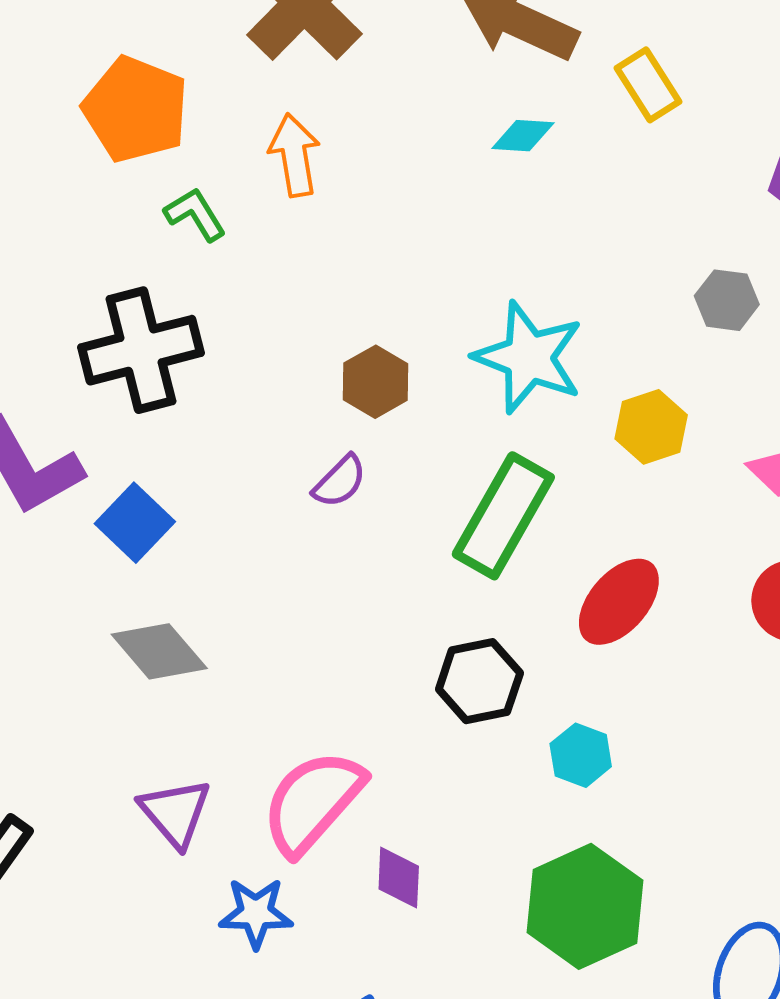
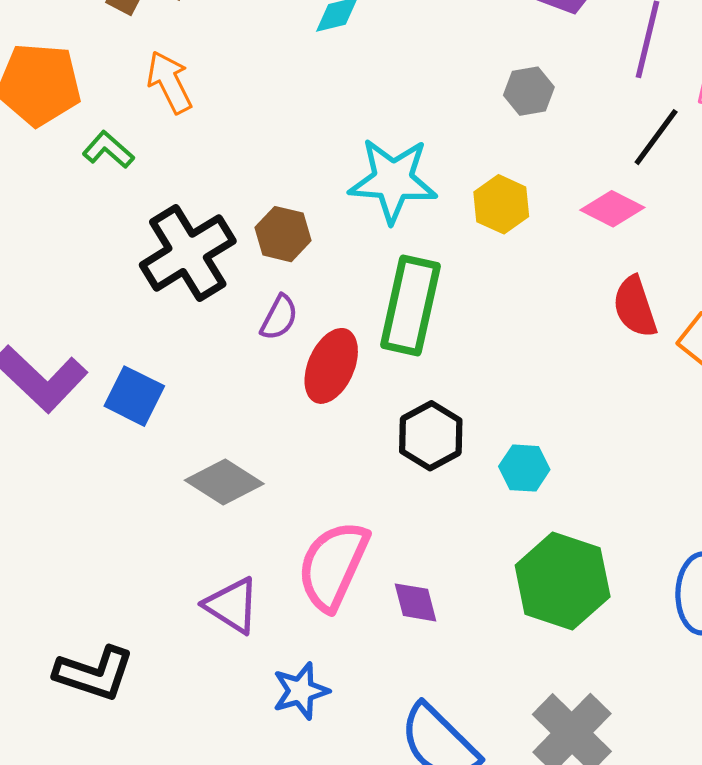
black cross: (141, 350) -> (188, 253), moved
red ellipse: (619, 602) -> (331, 366), moved
gray diamond: (159, 651) -> (224, 482), moved
blue star: (256, 913) -> (301, 691), moved

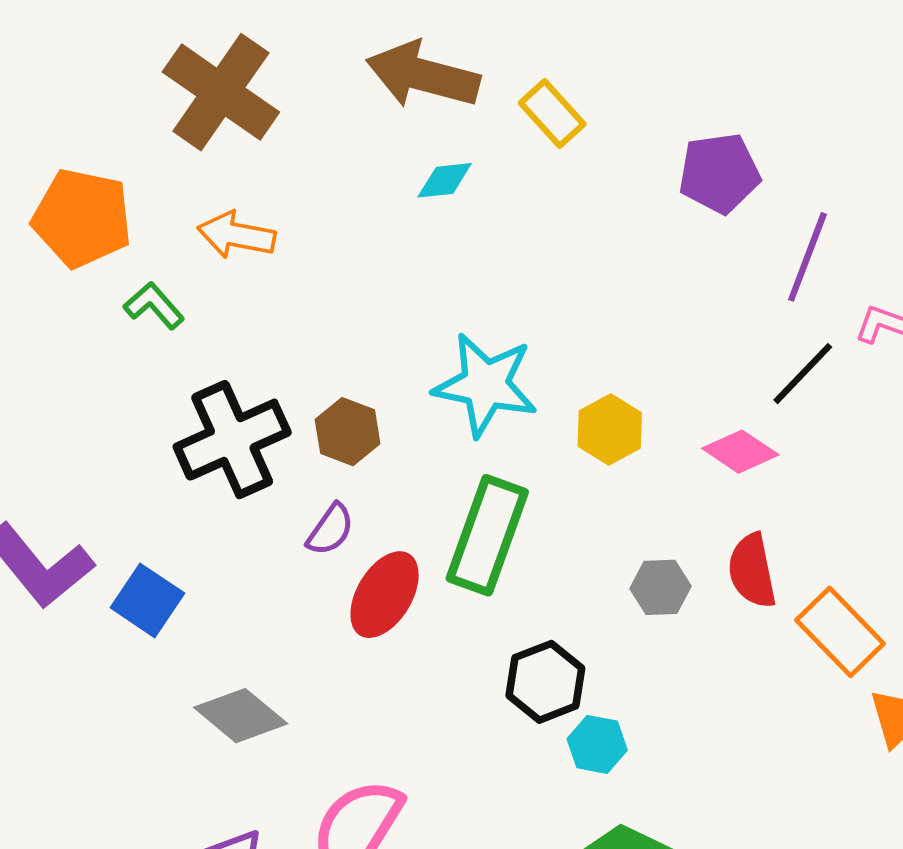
orange arrow: (169, 82) -> (236, 235), turned -60
gray hexagon: (529, 91) -> (661, 587), moved
black hexagon: (431, 436) -> (545, 682), moved

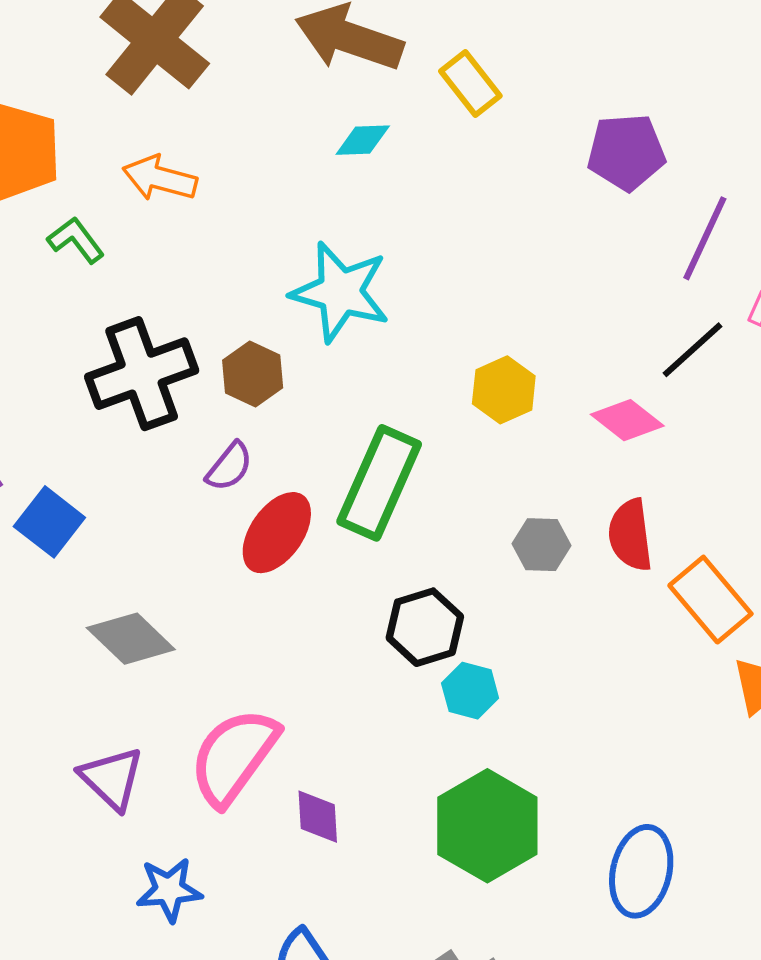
cyan star: (485, 385) -> (340, 292), moved

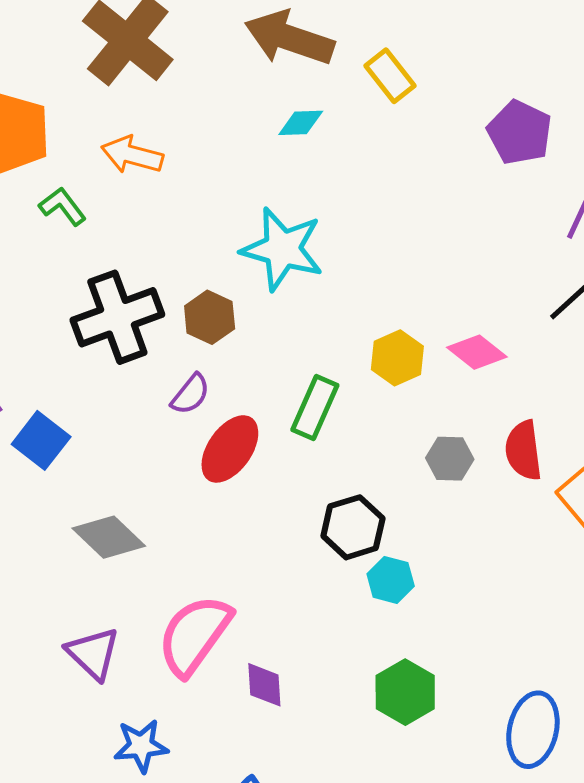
purple pentagon: (626, 152) -> (520, 132), turned 30
yellow hexagon: (504, 390) -> (397, 358), moved
pink diamond: (627, 420) -> (477, 352), moved
green rectangle: (379, 483) -> (315, 408), size x0.7
green hexagon: (487, 826) -> (405, 692), size x0.7

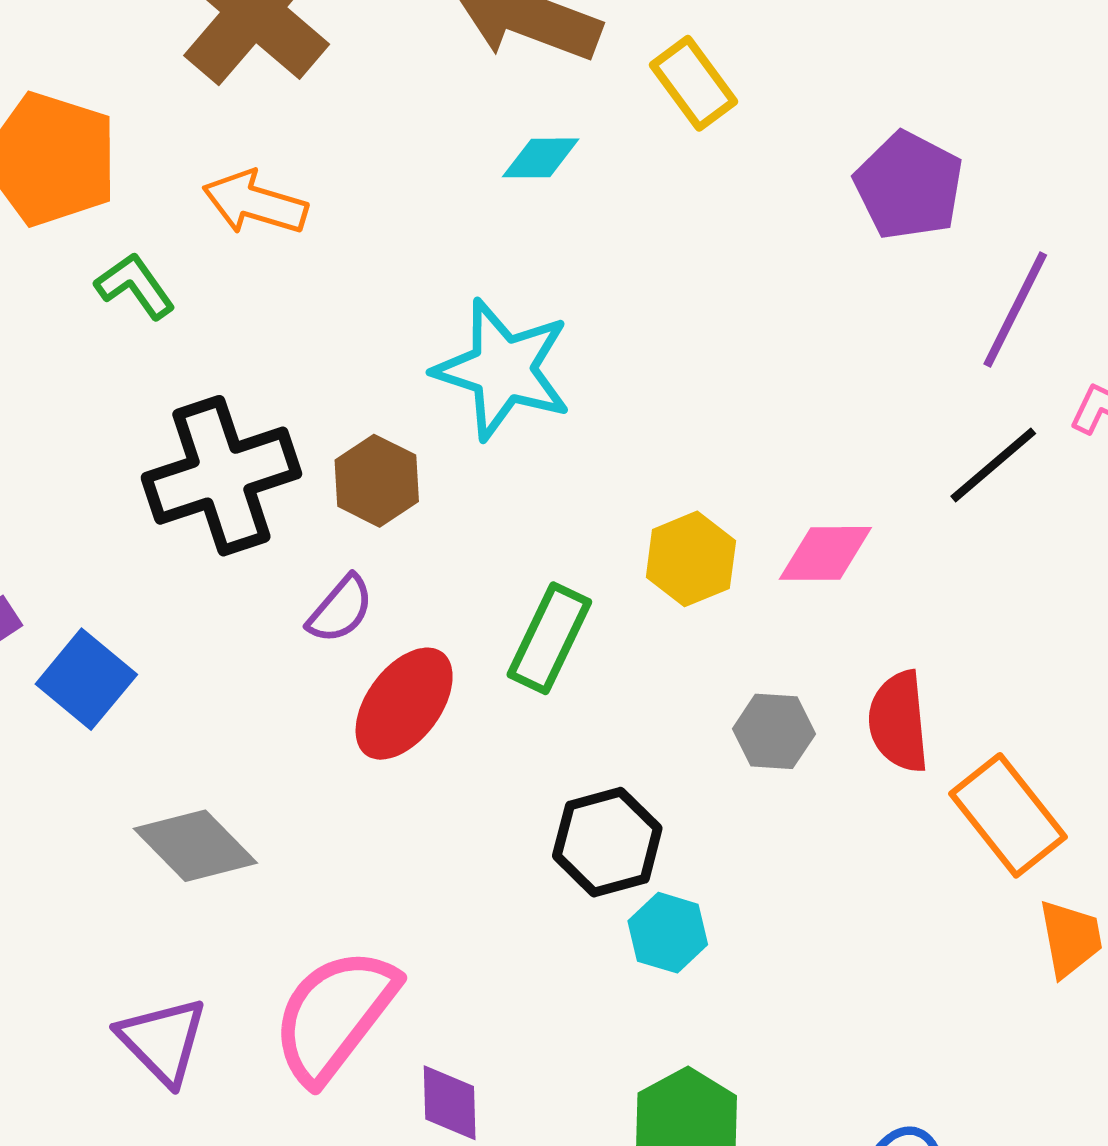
pink diamond: (477, 352) -> (825, 553), turned -40

